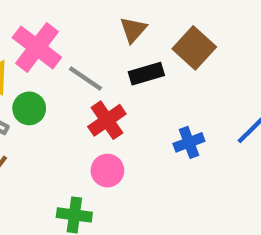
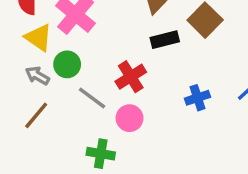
gray line: (86, 78) -> (92, 98), moved

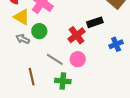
black rectangle: (165, 40) -> (95, 22), moved
gray line: (92, 98) -> (55, 59), moved
brown line: (36, 115) -> (32, 77), moved, turned -48

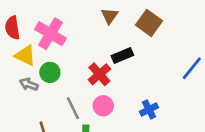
blue cross: (116, 44) -> (149, 109), moved
gray line: (55, 59) -> (73, 108), turned 36

